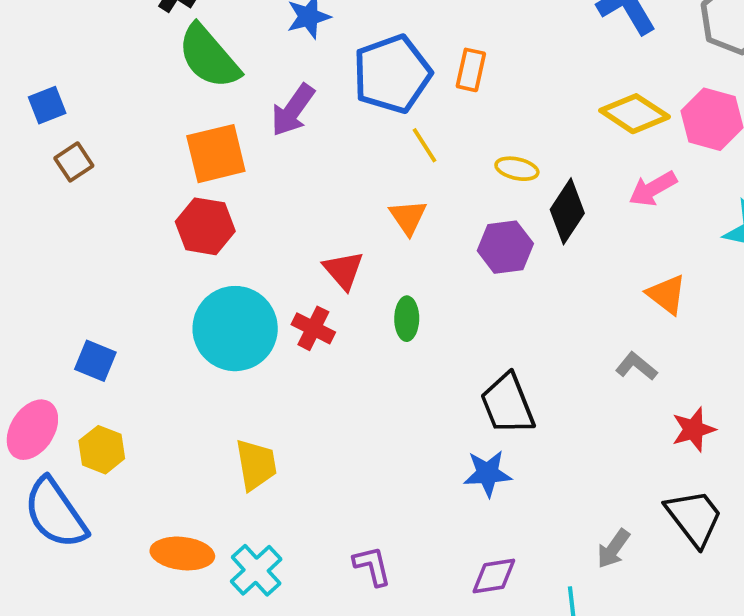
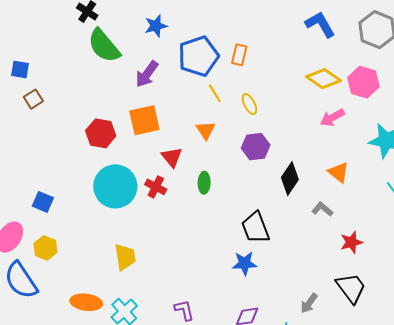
blue square: (47, 105) -> (20, 69), turned 30
orange square: (216, 154) -> (144, 120), moved
yellow ellipse: (517, 169) -> (249, 104), moved, turned 50
black diamond: (567, 211) -> (290, 179), moved

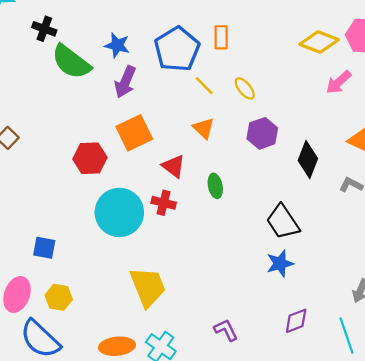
blue star: (156, 26) -> (117, 45), moved, turned -30
yellow trapezoid: (125, 257) -> (148, 287), size x1.4

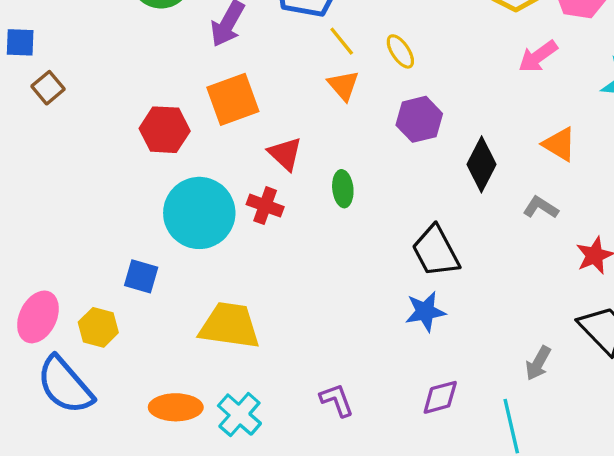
orange triangle: (204, 128) -> (343, 85), moved
blue square: (44, 248) -> (141, 276), moved
yellow trapezoid: (148, 287) -> (230, 326), turned -66

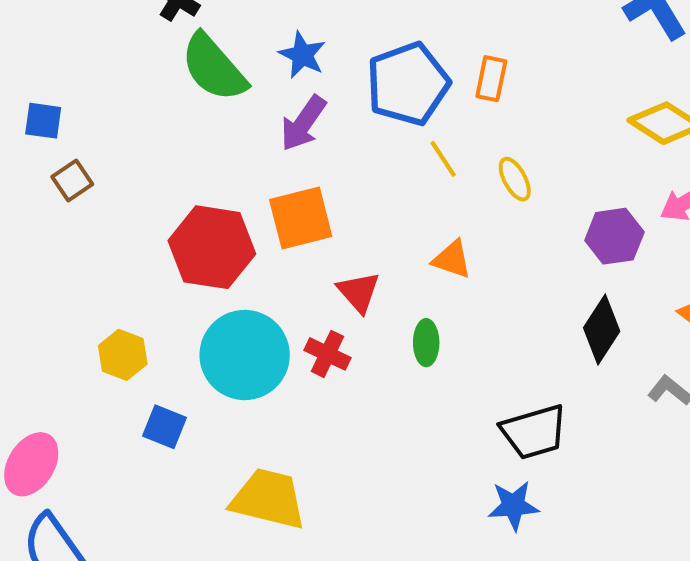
orange triangle: (343, 85) -> (452, 259), moved, turned -36
purple hexagon: (419, 119) -> (614, 236), moved
red hexagon: (165, 130) -> (212, 247), size x1.4
black trapezoid: (436, 251) -> (534, 432), turned -84
yellow hexagon: (98, 327) -> (123, 355), moved

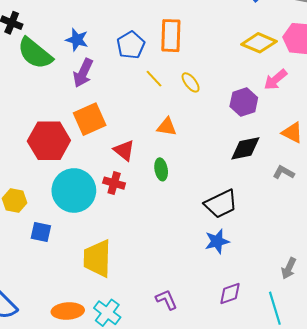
orange rectangle: (491, 79) -> (171, 36), size x1.5
blue pentagon: (408, 84) -> (131, 45), size x0.7
black diamond: (602, 329) -> (245, 148), turned 56
yellow trapezoid: (268, 499) -> (97, 258), turned -93

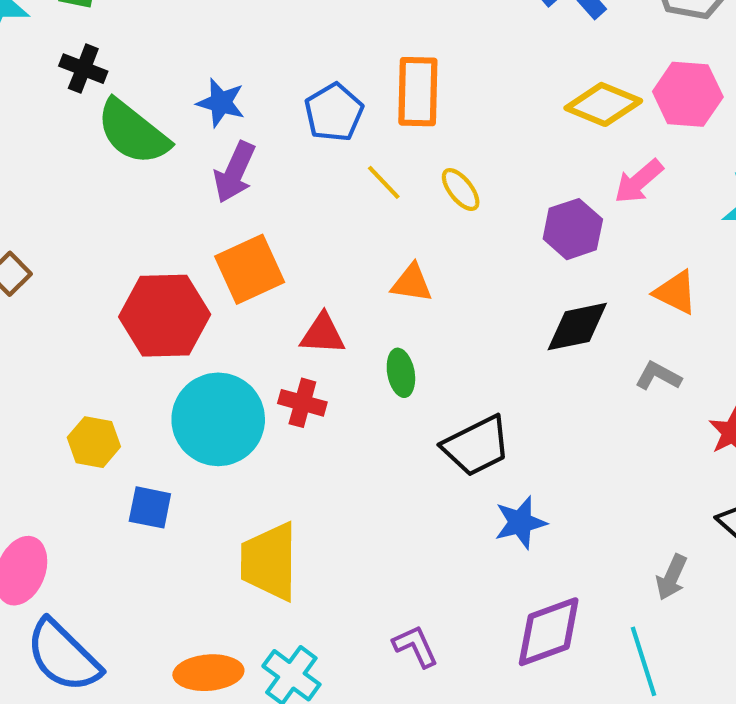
red triangle: (124, 150) -> (323, 334), turned -35
black trapezoid: (221, 204) -> (476, 446), moved
purple diamond: (230, 293) -> (549, 632), size x1.5

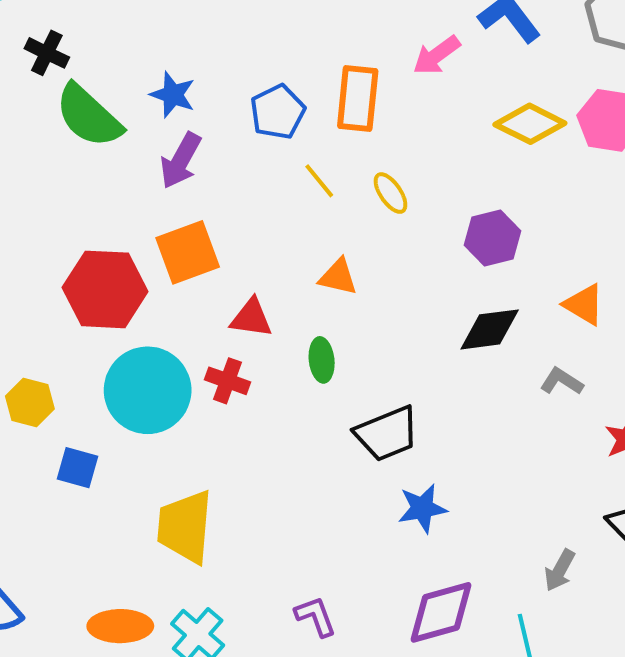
pink arrow: (639, 181) -> (437, 55), moved

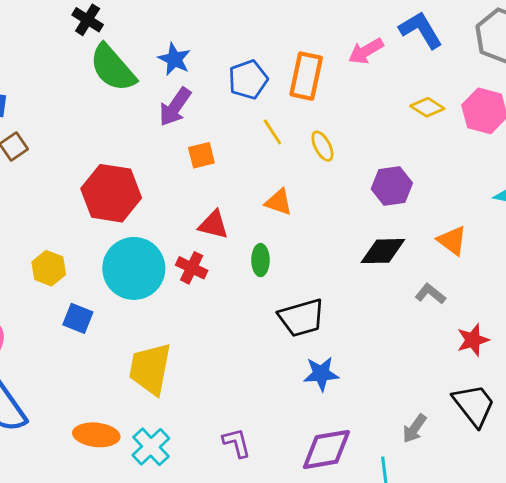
yellow diamond: (530, 124) -> (427, 107), size x0.7
orange square: (188, 252) -> (201, 155), moved, size x0.6

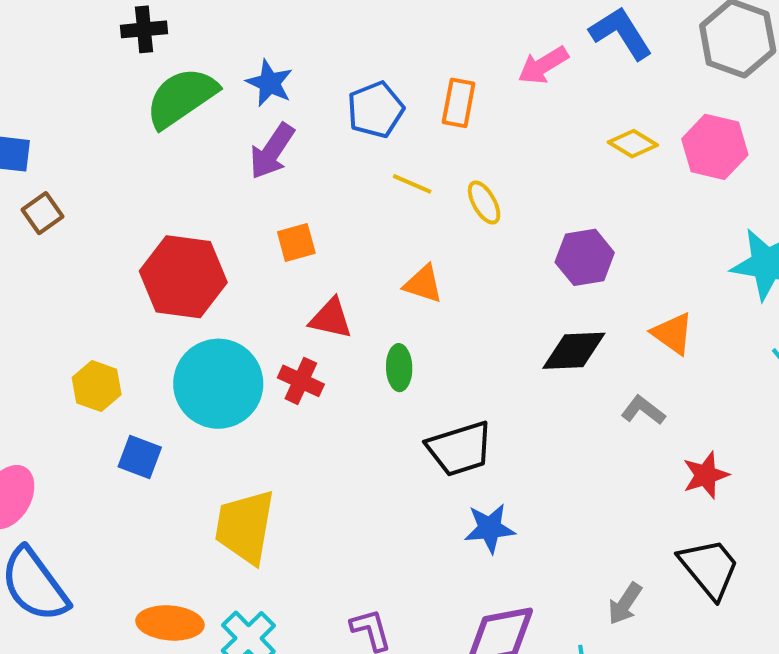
black cross: (88, 20) -> (144, 29), turned -36
green semicircle: (113, 68) -> (181, 98), turned 98
orange rectangle: (306, 76) -> (459, 103), size x0.7
yellow line: (272, 132) -> (412, 184), turned -32
orange square: (201, 155) -> (296, 243), moved

